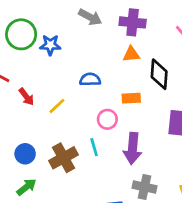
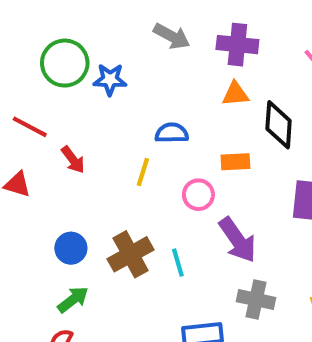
yellow line: (57, 106) -> (143, 172), moved, turned -30
cyan line: (94, 147) -> (178, 263), moved
purple arrow: (133, 148) -> (237, 240), turned -40

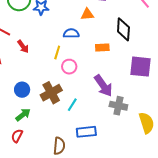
orange triangle: (235, 94) -> (87, 14), moved
pink circle: (198, 195) -> (69, 67), moved
cyan line: (178, 263) -> (72, 105), moved, turned 48
gray cross: (256, 300) -> (118, 106), moved

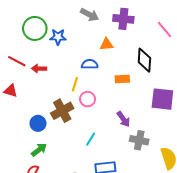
red arrow: (23, 46) -> (39, 69), moved, turned 128
purple arrow: (103, 86) -> (123, 119), size x0.7
brown cross: (51, 93) -> (62, 111), moved

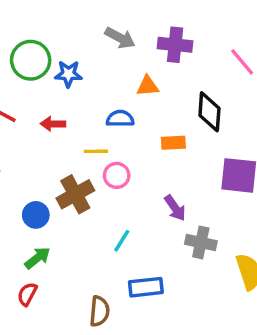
red arrow: (39, 69) -> (53, 124), moved
yellow line: (75, 84) -> (96, 151), turned 72

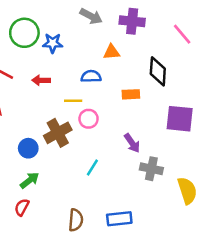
blue rectangle: (146, 287) -> (119, 219), moved

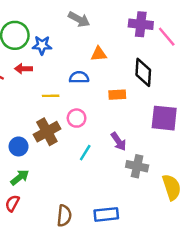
purple cross: (132, 21) -> (141, 24), moved
red arrow: (41, 80) -> (23, 69), moved
yellow line: (73, 101) -> (51, 96), moved
cyan line: (92, 167) -> (85, 153), moved

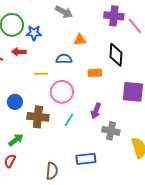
pink circle: (77, 118) -> (62, 92), size x1.5
brown cross: (47, 132) -> (38, 117), moved, turned 35
purple arrow: (119, 142) -> (96, 111), turned 56
blue circle: (19, 146) -> (15, 102), moved
blue rectangle: (106, 214) -> (86, 159), moved

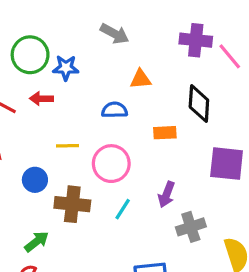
yellow line: (41, 74) -> (67, 146), moved
gray cross: (111, 131) -> (191, 227), turned -30

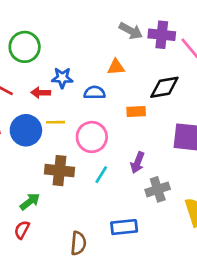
gray arrow: (115, 34) -> (131, 31), moved
blue star: (66, 68) -> (62, 78), moved
red arrow: (41, 99) -> (41, 93), moved
black diamond: (199, 103) -> (164, 87), turned 76
blue circle: (35, 180) -> (26, 130), moved, size x1.5

